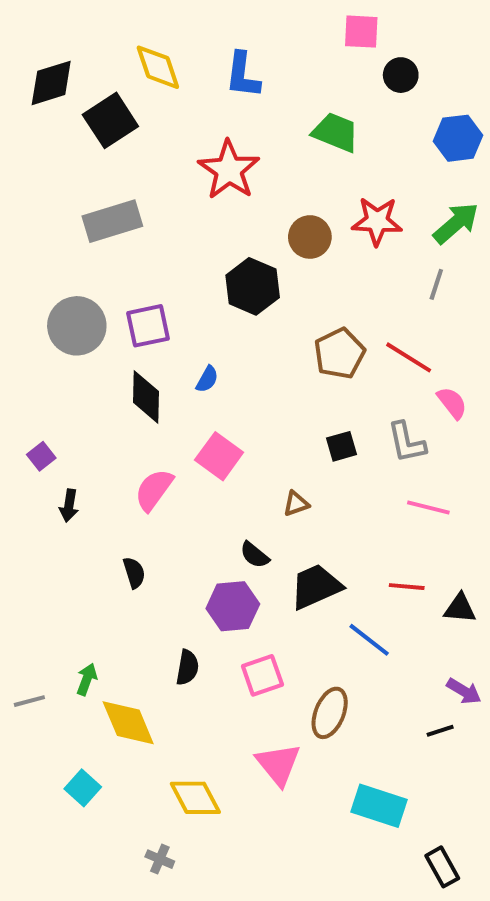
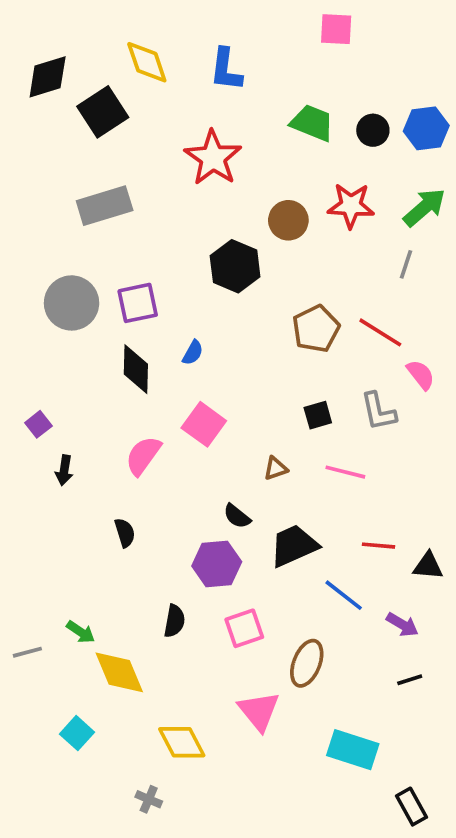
black circle: (401, 75) -> (373, 130), moved
pink line: (428, 508) -> (345, 472), moved
green arrow: (87, 679) -> (81, 632), turned 104
purple arrow: (464, 691) -> (402, 625), moved

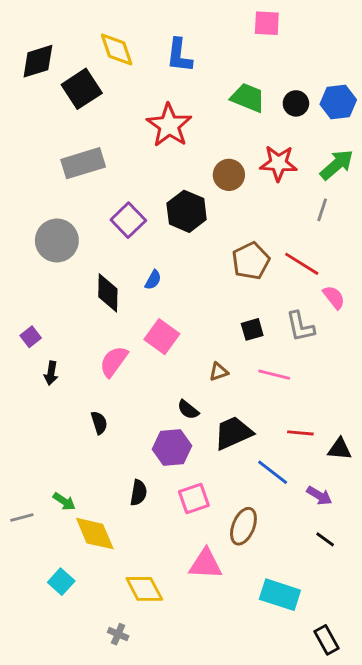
purple square: (138, 303) -> (128, 220), moved, turned -32
black line: (410, 680) -> (325, 539), turned 54
pink triangle: (259, 711) -> (206, 564), turned -48

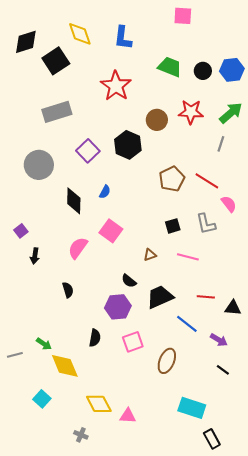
pink triangle: (206, 564) -> (128, 416), moved, size x0.7
black rectangle: (327, 640) -> (212, 439), moved

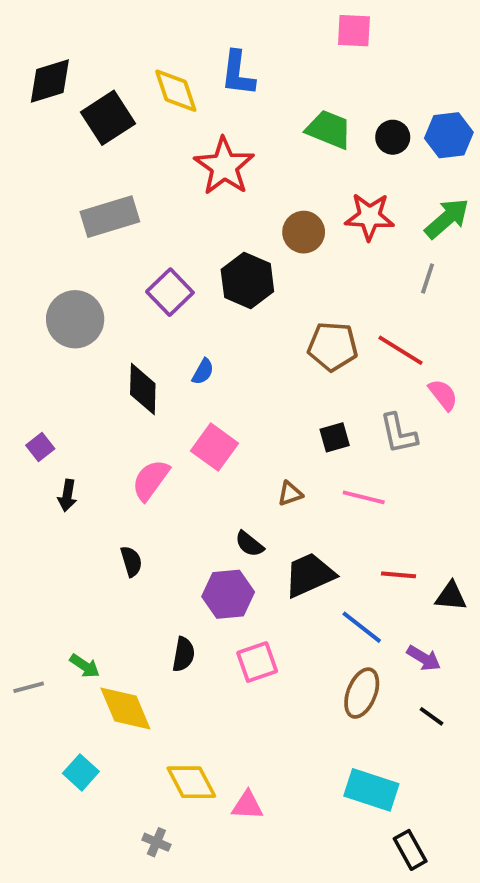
yellow diamond: (80, 34) -> (176, 91), moved
brown pentagon: (172, 179) -> (333, 346), turned 30
brown ellipse: (167, 361) -> (362, 693), moved

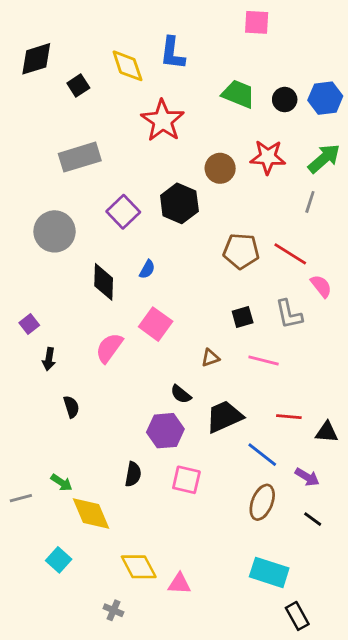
black square: (108, 118) -> (78, 85), size x0.6
black semicircle: (131, 561) -> (71, 407), moved
pink square: (257, 662) -> (186, 480), turned 32

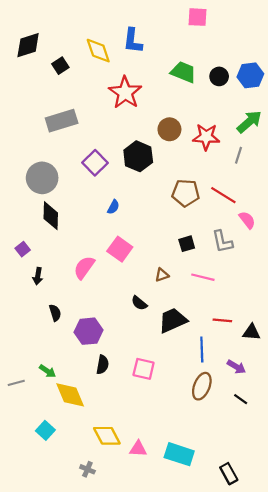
red star: (268, 157) -> (206, 137), moved
black diamond: (104, 282) -> (51, 216), moved
purple hexagon: (165, 431) -> (89, 331), moved
blue line: (262, 455) -> (202, 349), turned 50
cyan rectangle: (269, 572) -> (179, 454), moved

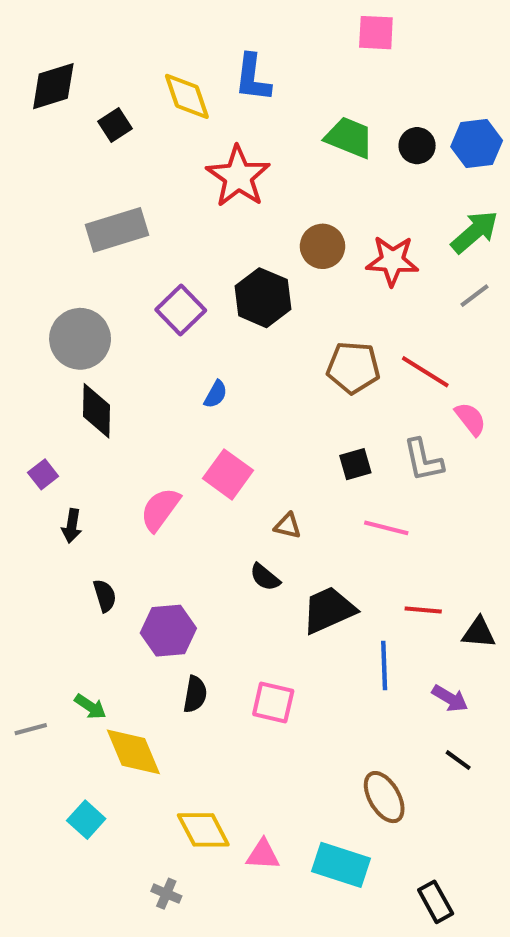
gray line: (239, 155) -> (475, 296), moved, turned 35
brown triangle: (162, 275) -> (288, 526), moved, turned 32
brown ellipse: (202, 386) -> (384, 797), moved, turned -52

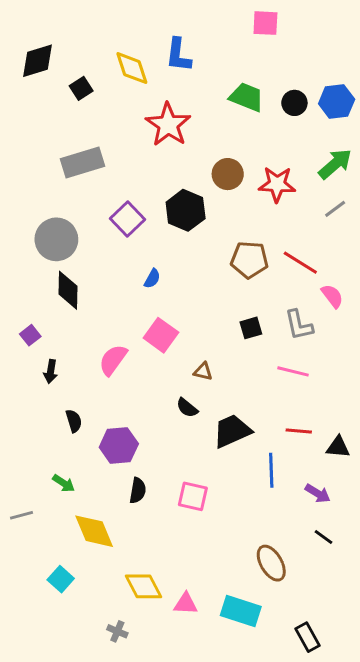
pink line: (386, 528) -> (293, 371), moved
green arrow: (90, 707) -> (64, 483), moved

